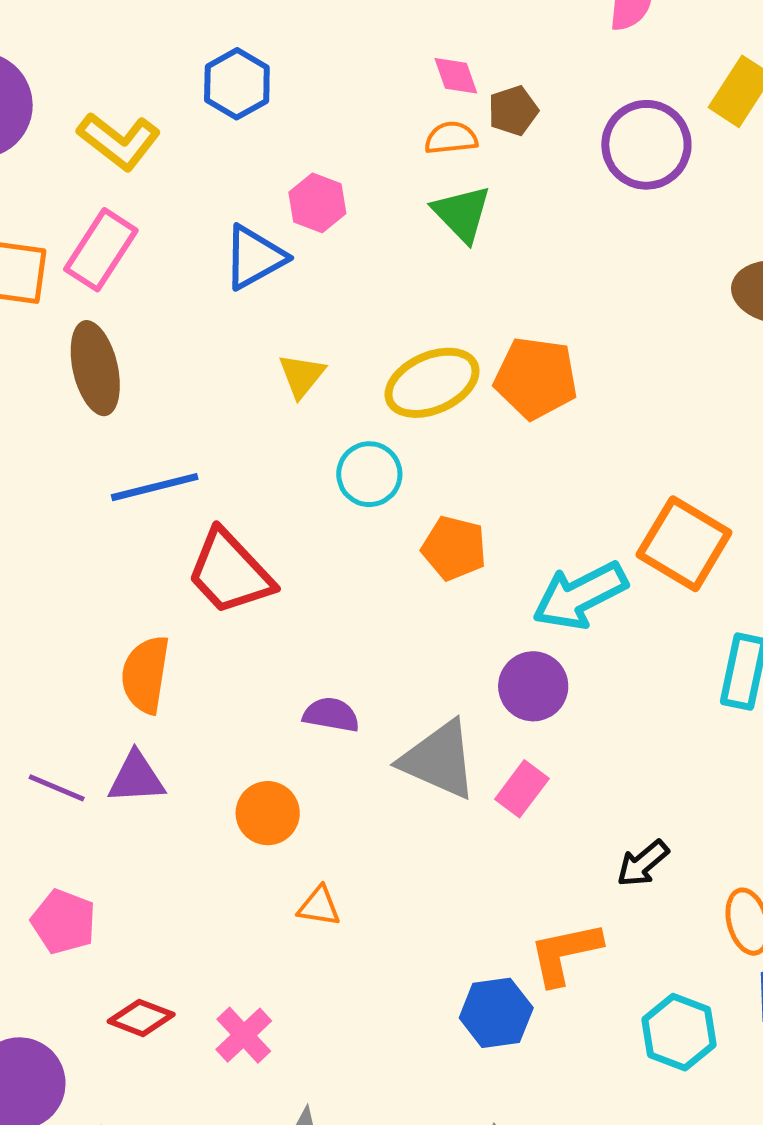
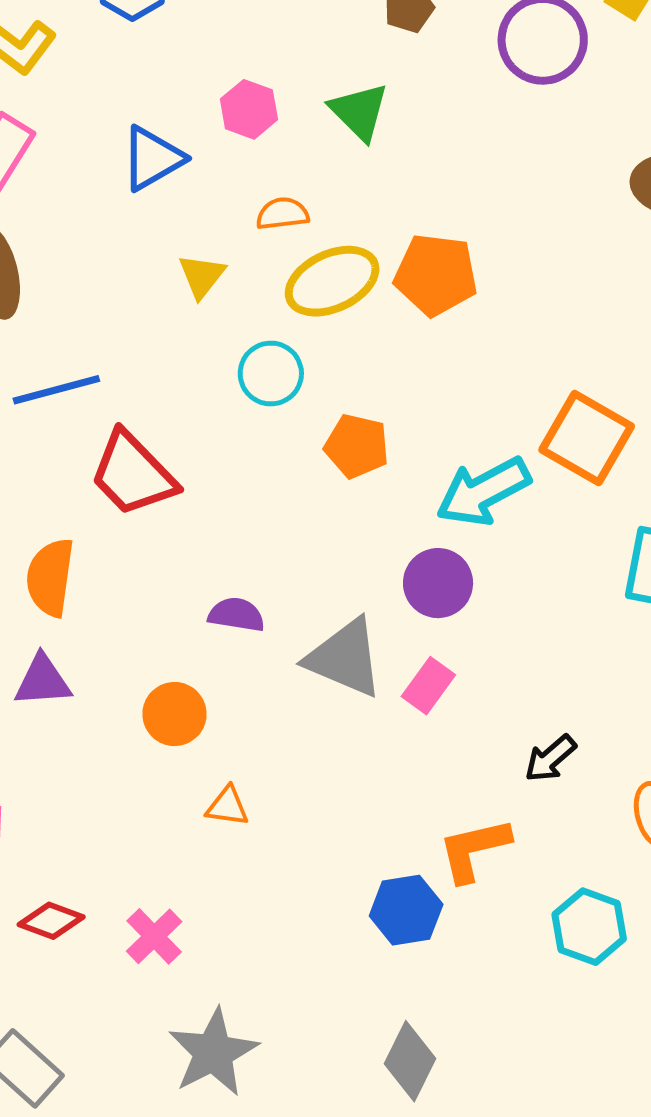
orange semicircle: (451, 138) -> (282, 214), moved
pink hexagon: (317, 203) -> (249, 109), moved

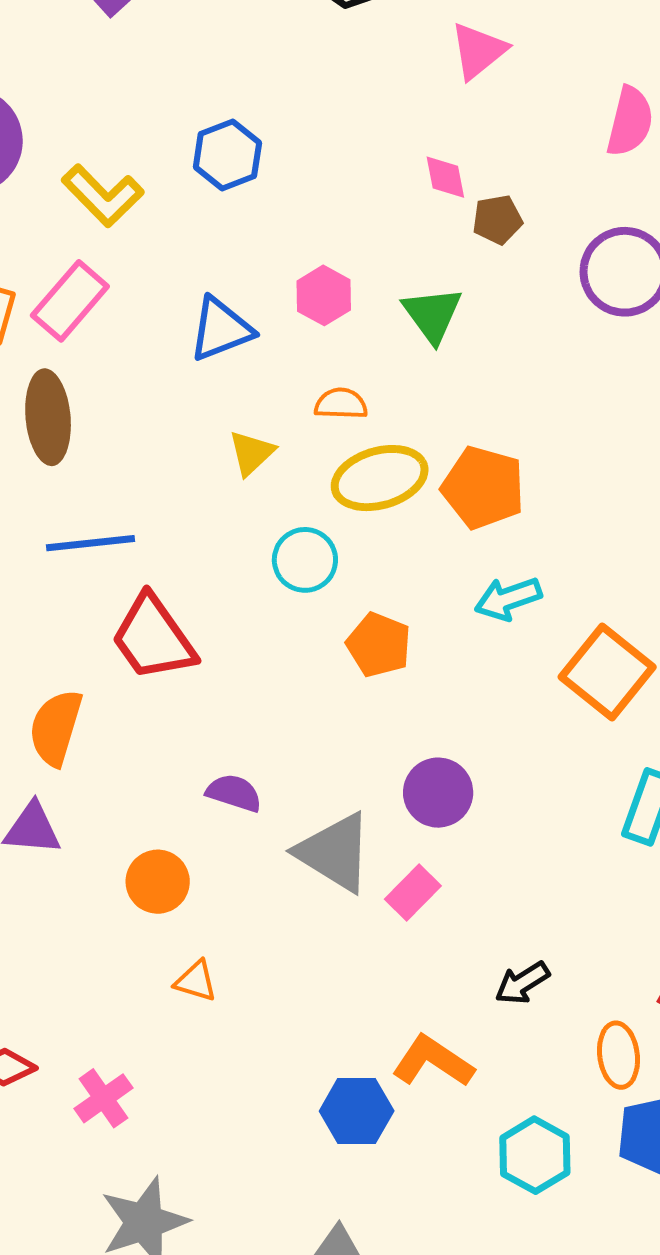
cyan arrow: (483, 492) -> (508, 599), moved, size x0.7
orange L-shape: (474, 850) -> (433, 1061), turned 38

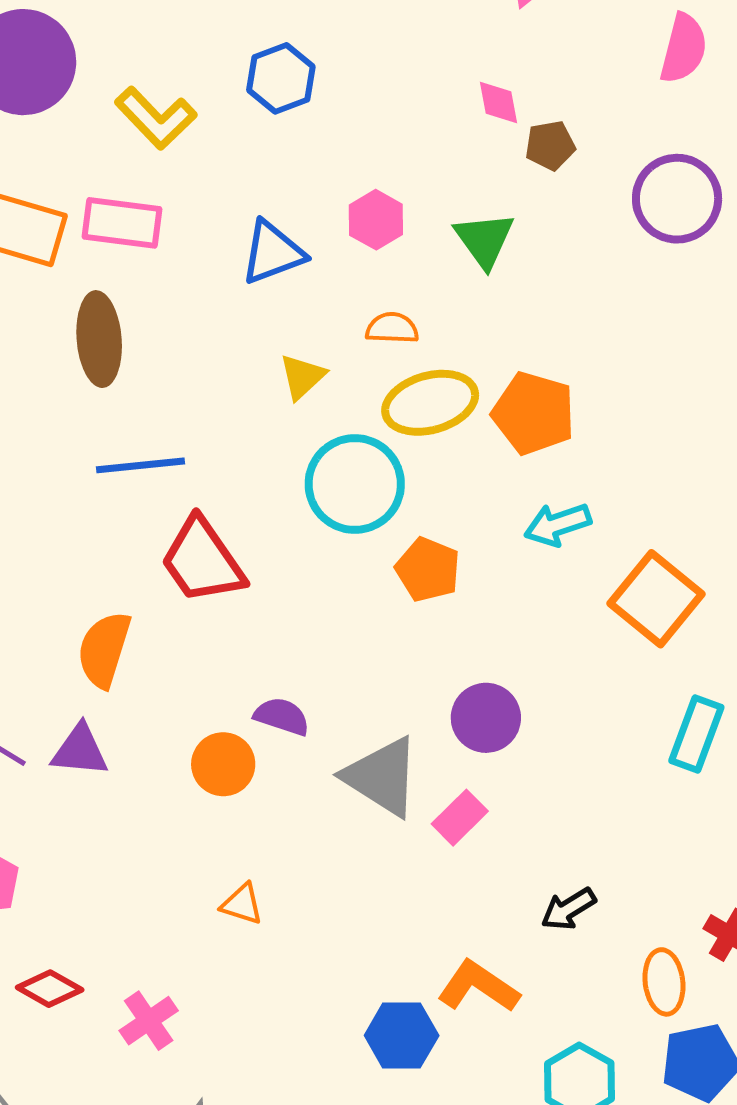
pink rectangle: (70, 301) -> (122, 223), turned 56
cyan circle: (305, 560) -> (355, 484), size x1.5
orange circle: (158, 882) -> (223, 764), moved

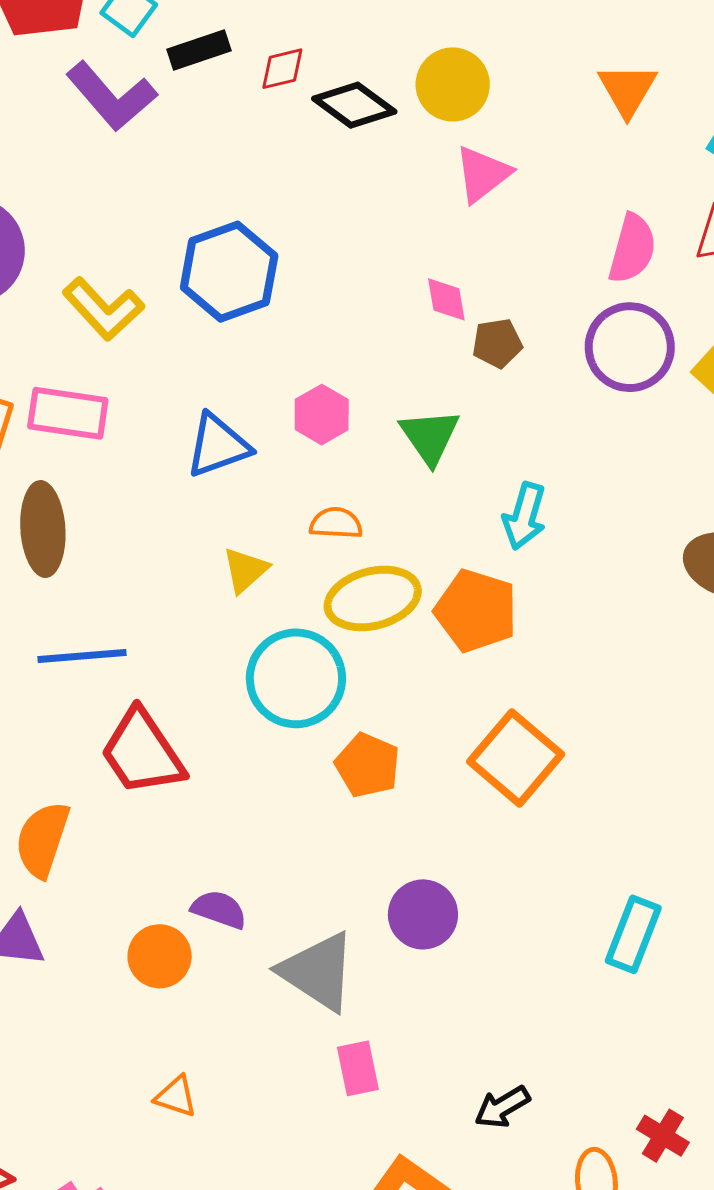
blue hexagon: (281, 78) -> (229, 272), size x1.4
purple circle: (677, 199) -> (630, 347), moved
cyan arrow: (558, 524) -> (524, 516), moved, turned -56
orange square: (656, 599) -> (516, 758), moved
pink rectangle: (460, 818) -> (358, 1068), moved, turned -58

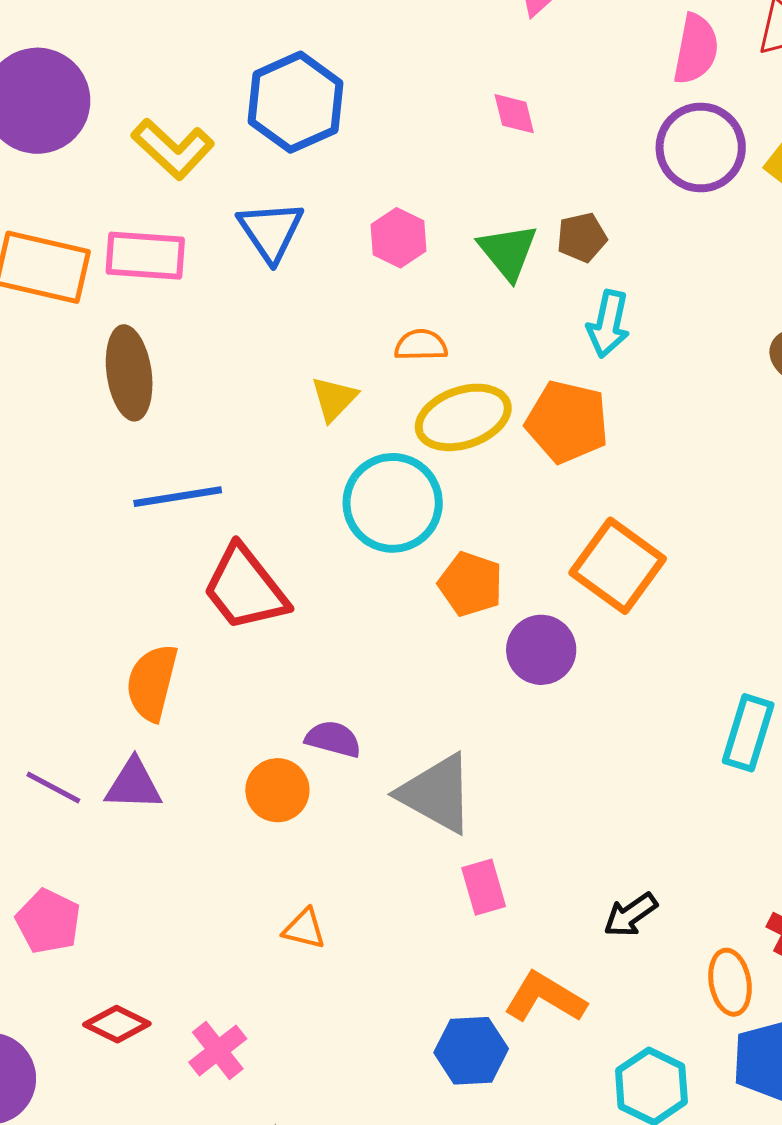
brown pentagon: (497, 343) -> (582, 237), moved
blue triangle: (218, 446) -> (271, 231), moved, turned -40
purple circle: (423, 914) -> (541, 650), moved

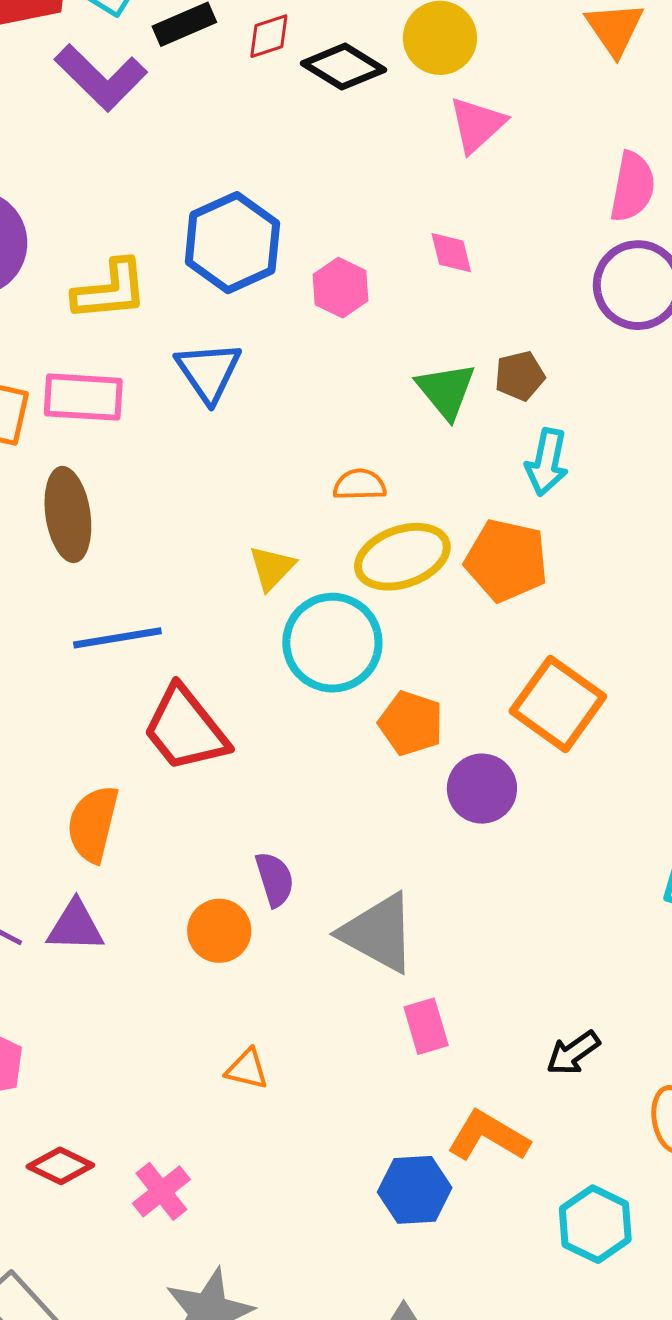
yellow L-shape: (173, 149) -> (110, 290), turned -48
pink hexagon: (399, 238) -> (341, 288), moved
yellow triangle: (334, 399) -> (272, 568), moved
purple semicircle: (333, 739) -> (275, 879), turned 58

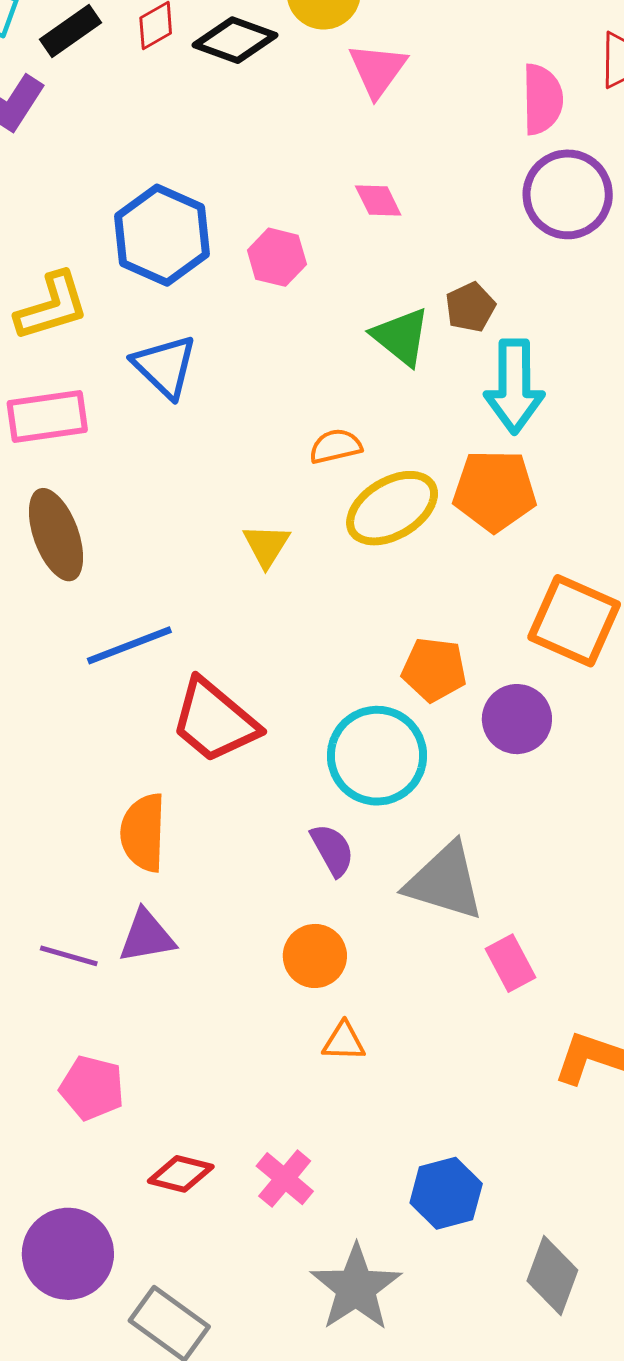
cyan arrow: (547, 462) -> (514, 386), size x1.4
cyan circle: (332, 643) -> (377, 756), moved
orange circle: (219, 931) -> (315, 956), moved
blue hexagon: (415, 1190) -> (446, 1193), moved

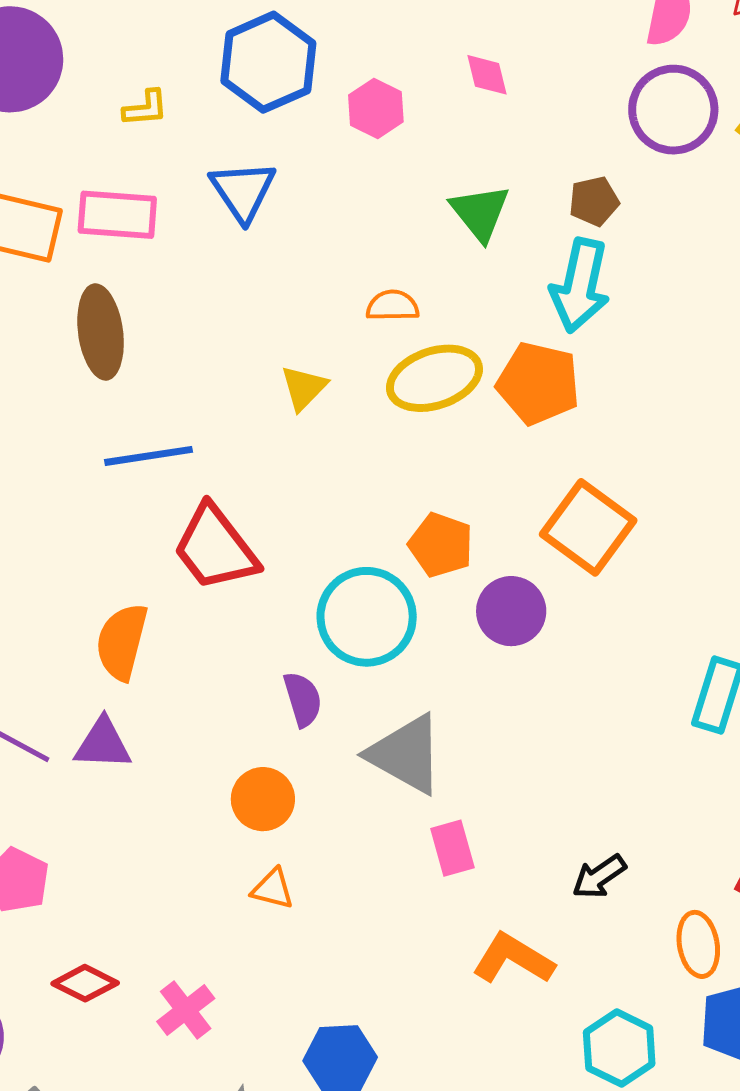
yellow L-shape: (52, 306) -> (146, 108), size x0.6
brown pentagon: (470, 307) -> (594, 201), moved

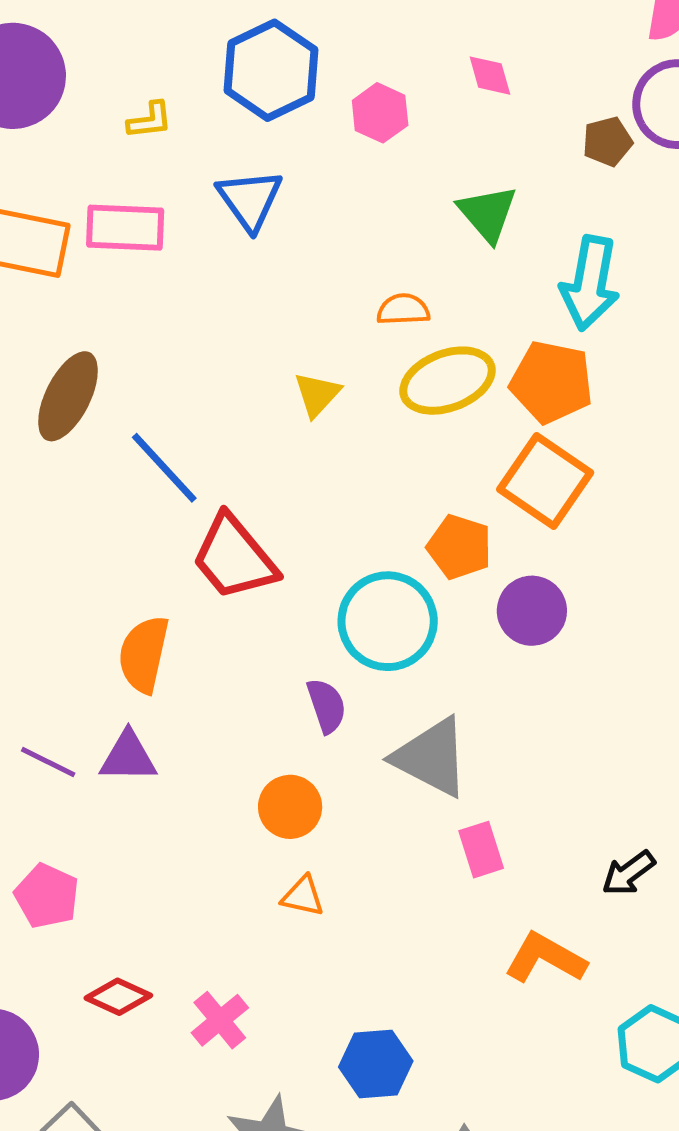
brown pentagon: (594, 201) -> (607, 141), moved
brown ellipse: (101, 332) -> (68, 396), moved, turned 36
blue line: (148, 456) -> (164, 468), turned 58
orange square: (588, 527) -> (545, 481), moved

